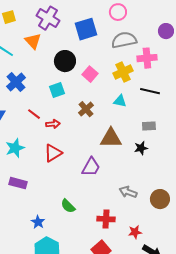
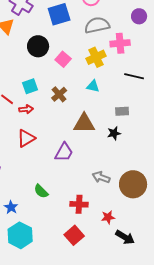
cyan square: (57, 90) -> (30, 86), moved
black line: (150, 91) -> (134, 76), moved
brown circle: (160, 199) -> (133, 184), size x1.4

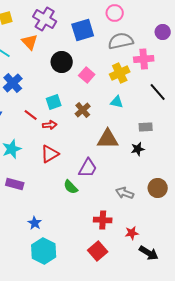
black line: (134, 76) -> (158, 92), turned 36
brown circle: (133, 184) -> (158, 188), moved, size x0.7
green semicircle: (41, 191) -> (71, 187), moved

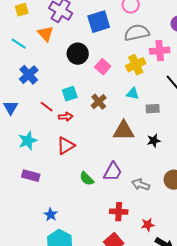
gray rectangle: (146, 127) -> (153, 109), moved
purple trapezoid: (88, 168) -> (113, 172), moved

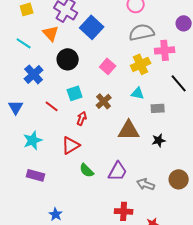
blue square: (99, 22) -> (92, 27), moved, turned -30
black circle: (78, 54) -> (68, 59), moved
red arrow: (66, 117) -> (82, 118), moved, turned -64
green semicircle: (87, 179) -> (87, 170), moved

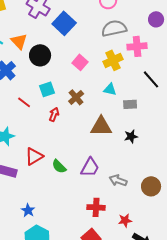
orange triangle: (51, 33) -> (19, 41), moved
red triangle: (71, 145) -> (34, 156), moved
brown circle: (179, 179) -> (151, 186), moved

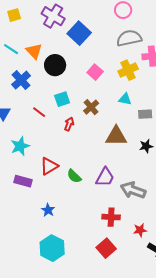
gray arrow: (118, 180) -> (133, 190), size x1.4
blue star: (28, 210) -> (48, 210), moved

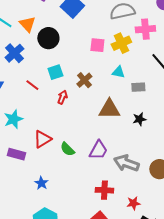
pink square: (95, 72) -> (97, 45), moved, turned -35

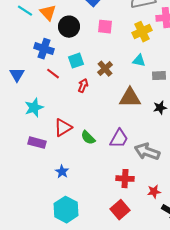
pink square: (97, 45) -> (105, 27), moved
blue cross: (14, 53) -> (44, 49), moved, turned -30

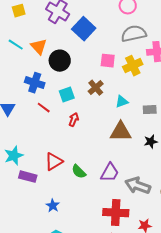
pink square: (105, 27) -> (108, 61), moved
cyan triangle: (139, 61) -> (122, 102), moved, turned -32
brown cross: (105, 69) -> (96, 88), moved
cyan star: (34, 108) -> (14, 156), moved
red cross: (125, 179) -> (116, 213), size x1.4

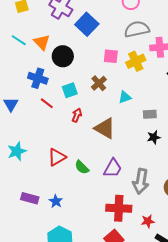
gray rectangle: (150, 110) -> (150, 114), moved
brown triangle: (121, 132) -> (105, 128), moved, turned 30
purple rectangle: (28, 177) -> (30, 198), moved
gray arrow: (138, 186) -> (141, 181), turned -100

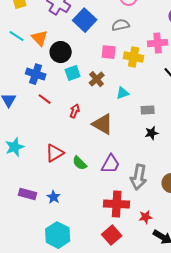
gray semicircle: (137, 29) -> (121, 25), moved, size x0.7
yellow cross: (136, 61) -> (134, 57), turned 36
cyan square: (70, 90) -> (73, 73), moved

